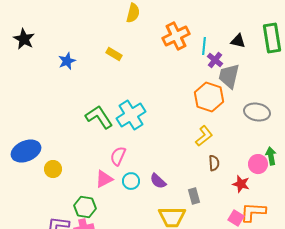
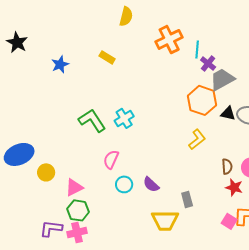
black triangle: (238, 41) -> (228, 113), moved
gray trapezoid: (229, 76) -> (222, 79), turned 48
cyan cross: (131, 115) -> (124, 118), size x0.7
brown semicircle: (214, 163) -> (227, 166), moved
pink triangle: (104, 179) -> (74, 187), moved

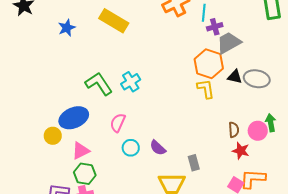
yellow rectangle: (107, 57) -> (114, 21), size x1.8
purple cross: (208, 63) -> (215, 27), turned 35
yellow L-shape: (197, 139) -> (206, 89), moved, turned -60
blue ellipse: (19, 154) -> (74, 118), moved

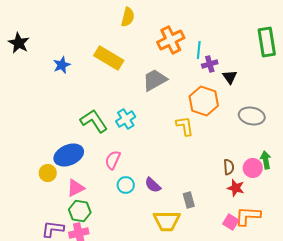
gray trapezoid: (229, 43) -> (155, 80), moved
black triangle: (235, 77) -> (230, 77), moved, turned 42
yellow L-shape: (206, 89) -> (185, 126), moved

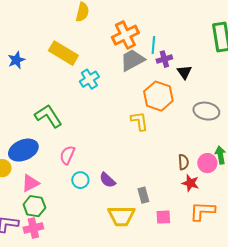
gray trapezoid: (155, 80) -> (132, 60), moved
cyan cross: (126, 119) -> (89, 79), moved
pink square: (231, 222) -> (163, 217), moved, turned -35

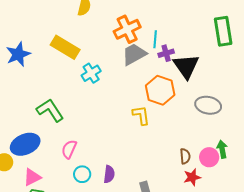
blue star: (16, 60) -> (18, 54), size x1.4
black triangle: (184, 72) -> (186, 66), size x1.8
purple semicircle: (107, 180) -> (109, 174), turned -126
red star: (190, 183) -> (192, 177), turned -30

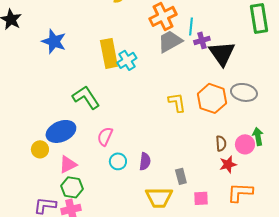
yellow rectangle: (65, 47) -> (109, 53), moved, turned 48
blue star: (18, 54) -> (54, 41), turned -30
orange hexagon: (160, 90) -> (212, 98), moved

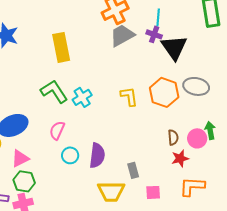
cyan line: (191, 26) -> (158, 17), moved
purple cross: (202, 40) -> (154, 34), turned 35
cyan cross: (127, 60) -> (82, 97), moved
green L-shape: (86, 97) -> (54, 91), moved
purple semicircle: (145, 161) -> (97, 155), size x1.4

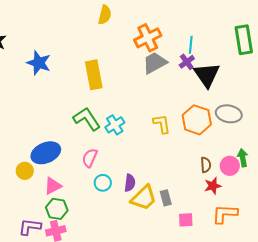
purple cross: (154, 34) -> (187, 62), turned 35
purple semicircle: (97, 155) -> (130, 183), size x0.7
yellow trapezoid: (111, 191) -> (144, 198), moved, turned -44

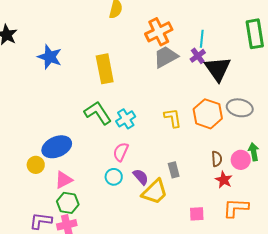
pink semicircle: (90, 158) -> (121, 152), moved
purple semicircle: (130, 183) -> (141, 177), turned -48
red star: (213, 186) -> (224, 180), turned -30
gray rectangle: (166, 198) -> (174, 170), moved

